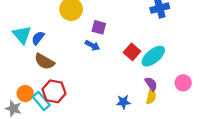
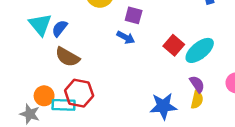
cyan rectangle: (41, 101) -> (64, 105), turned -48
blue star: (123, 102) -> (163, 106), size x1.5

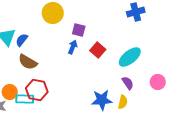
blue arrow: (126, 37) -> (73, 47), turned -96
red square: (174, 45) -> (98, 50), moved
yellow semicircle: (197, 100) -> (123, 102), moved

